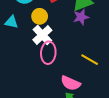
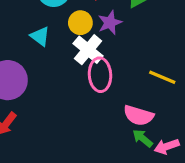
purple star: (81, 17) -> (110, 23), moved
cyan triangle: (12, 22) -> (40, 36), turned 32

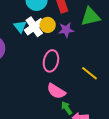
white cross: (88, 50) -> (34, 27), moved
pink semicircle: (138, 115) -> (56, 91), moved

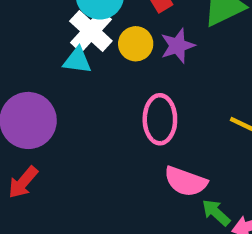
cyan triangle: (20, 27) -> (77, 60), turned -32
white cross: (34, 27) -> (91, 31), moved

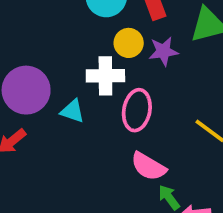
white cross: (91, 31) -> (105, 76), moved, turned 36
cyan triangle: (77, 60) -> (72, 111), moved

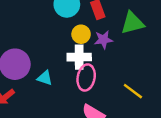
white cross: (105, 76) -> (79, 57), moved

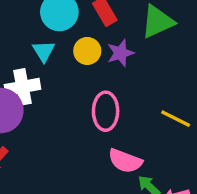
white cross: (79, 57) -> (23, 87), moved
cyan triangle: (45, 78) -> (44, 51), moved, turned 49

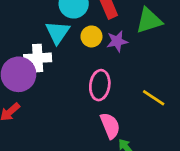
cyan triangle: (44, 51) -> (58, 32), size x1.4
pink semicircle: (125, 161) -> (110, 126), turned -140

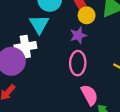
yellow circle: (91, 36) -> (87, 15), moved
purple star: (117, 41) -> (78, 35), moved

